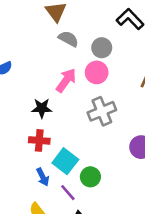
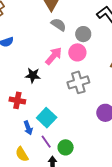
red cross: (39, 140) -> (17, 100), moved
green circle: (90, 177) -> (66, 147), moved

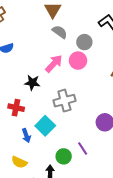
gray cross: (78, 82) -> (64, 101), moved
purple line: (46, 142) -> (83, 149), moved
yellow semicircle: (22, 154) -> (19, 162), turned -35

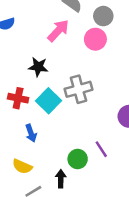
pink arrow: (54, 64) -> (58, 31), moved
cyan square: (45, 126) -> (49, 101), moved

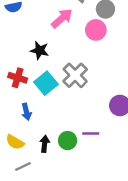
gray cross: (78, 89) -> (75, 75), turned -35
purple line: (101, 149) -> (91, 134), turned -63
black arrow: (61, 179) -> (45, 144), moved

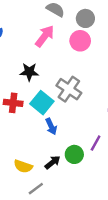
blue arrow: (26, 112) -> (51, 126), moved
purple line: (91, 134) -> (96, 143), turned -49
black arrow: (45, 144) -> (53, 162), turned 56

